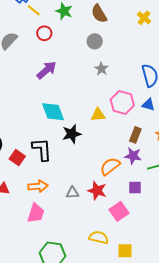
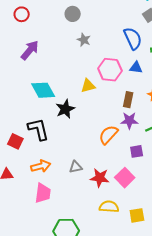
red star: (97, 191) -> (100, 178), moved

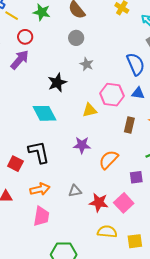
purple arrow: (30, 50) -> (20, 60), moved
black star: (65, 109) -> (57, 83), moved
purple star: (129, 121) -> (82, 145), moved

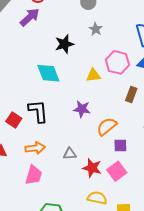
purple square: (136, 177) -> (120, 145), moved

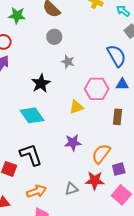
red star: (92, 168) -> (95, 181), moved

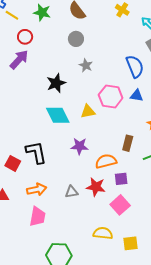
cyan diamond: (32, 115) -> (58, 115), moved
brown rectangle: (118, 117) -> (128, 143), moved
orange semicircle: (101, 154) -> (106, 161), turned 30

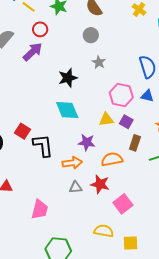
yellow triangle: (88, 111) -> (106, 119), moved
red square: (13, 163) -> (23, 131), moved
purple square: (121, 179) -> (126, 122), moved, turned 32
orange arrow: (37, 189) -> (72, 163), moved

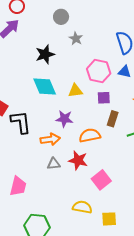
gray circle: (91, 35) -> (61, 17), moved
yellow triangle: (106, 119) -> (75, 91), moved
purple square: (126, 122) -> (104, 98), turned -32

